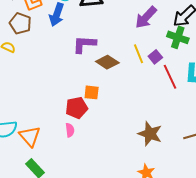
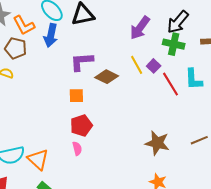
orange square: (92, 92) -> (76, 96), moved

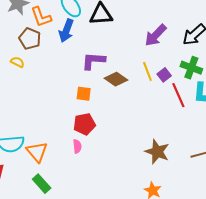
green cross: (174, 44) -> (191, 68), moved

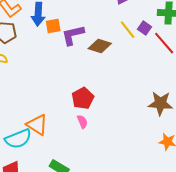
orange square: (84, 94) -> (53, 26), moved
orange triangle: (37, 152) -> (37, 125), moved

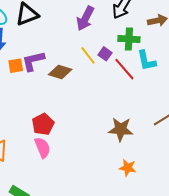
orange square: (53, 26) -> (16, 66), moved
pink semicircle: (82, 122) -> (43, 148), size x1.5

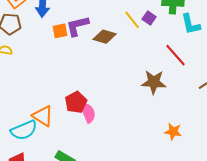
red line: (124, 69) -> (176, 55), moved
red pentagon: (43, 124) -> (76, 102), moved
brown star: (121, 129) -> (154, 82), moved

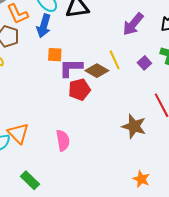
yellow line: (132, 20) -> (115, 60), moved
purple L-shape: (77, 26) -> (71, 68), moved
red pentagon: (76, 102) -> (79, 89), moved

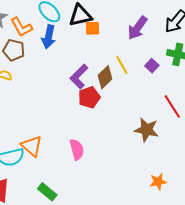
orange square: (55, 55) -> (92, 28), moved
purple L-shape: (71, 68) -> (79, 76), turned -40
brown diamond: (97, 71) -> (105, 77), turned -70
orange star: (141, 179) -> (158, 182), turned -30

